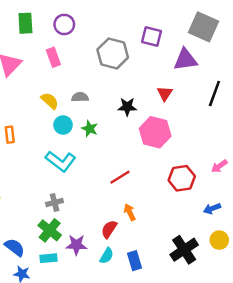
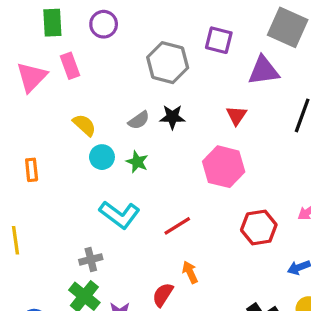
pink rectangle: (53, 57) -> (70, 66), moved
gray semicircle: (80, 97) -> (139, 120), moved, turned 147
black star: (127, 107) -> (172, 117), moved
cyan L-shape: (61, 161) -> (120, 215), moved

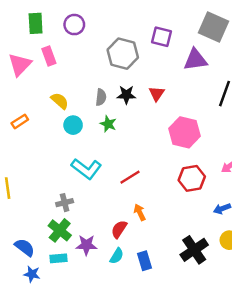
red triangle: (236, 115) -> (157, 94), moved
gray semicircle: (139, 120) -> (101, 97), turned -49
green star: (137, 162) -> (108, 124), moved
pink hexagon: (224, 167) -> (184, 132), moved
orange rectangle: (32, 170) -> (20, 121), moved, turned 63

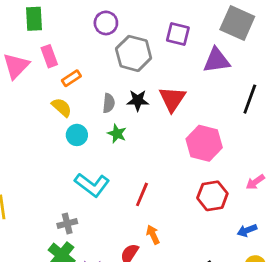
purple circle: (74, 25) -> (106, 23), moved
red triangle: (157, 94) -> (172, 99), size x1.5
orange rectangle: (20, 121) -> (71, 78), moved
red line: (130, 177) -> (142, 194), turned -35

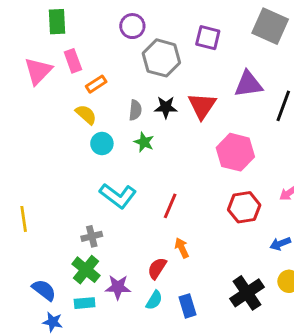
purple triangle: (217, 60) -> (248, 84), moved

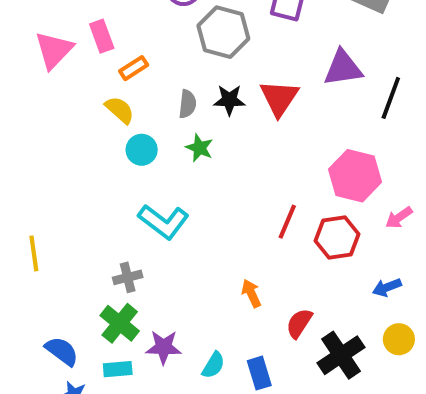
pink hexagon: (235, 152) -> (355, 176), moved
red line: (170, 206) -> (287, 222), moved
red semicircle: (157, 268) -> (299, 323), moved

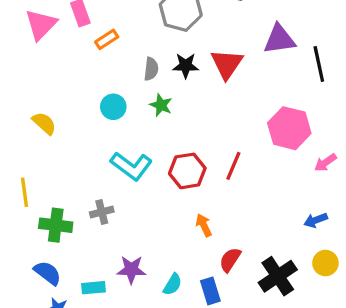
black line: (391, 98) -> (319, 64), turned -32
yellow semicircle: (120, 110) -> (44, 123), moved
red hexagon: (337, 238) -> (187, 171), moved
green cross: (120, 323) -> (56, 225), moved, turned -32
red semicircle: (299, 323) -> (230, 260), moved

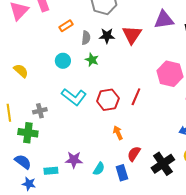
orange rectangle: (107, 39) -> (66, 26), moved
gray cross: (102, 212) -> (40, 111), moved

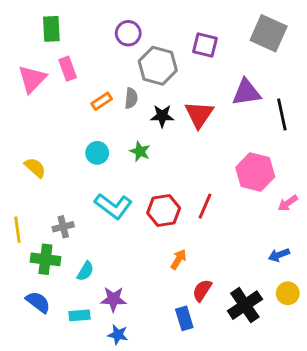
gray semicircle: (86, 38) -> (131, 98), moved
orange arrow: (118, 133) -> (178, 259), turned 56
cyan semicircle: (99, 169) -> (85, 271), moved
blue star: (29, 184) -> (118, 335), moved

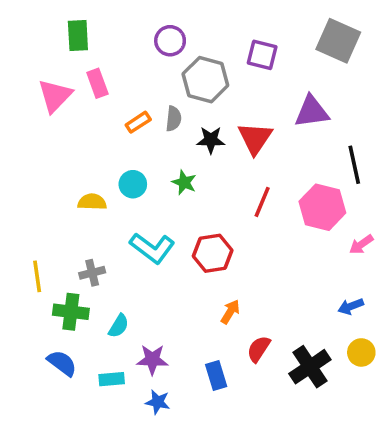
black line: (282, 114) -> (354, 165), moved
yellow semicircle: (35, 168) -> (92, 202), moved, turned -40
red line: (205, 206) -> (262, 202), moved
blue rectangle: (184, 318) -> (216, 375), moved

